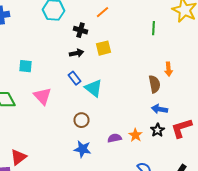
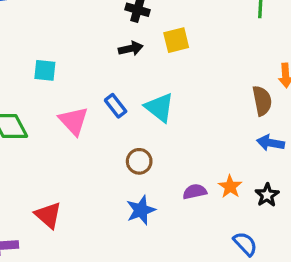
blue rectangle: (74, 78) -> (116, 106), moved
black star: (158, 130) -> (267, 195), moved
blue star: (82, 149) -> (141, 210), turned -30
red triangle: (18, 157) -> (48, 215), moved, turned -42

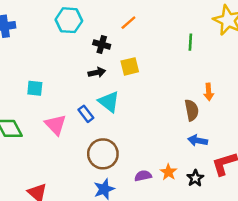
cyan triangle: (159, 107) -> (109, 102), moved
brown circle: (139, 161) -> (103, 154), size x1.6

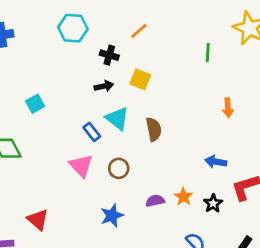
yellow square: (130, 66) -> (140, 79), turned 36
cyan square: (35, 88) -> (35, 104), turned -35
brown semicircle: (192, 110) -> (154, 129), moved
pink triangle: (56, 125) -> (81, 166), moved
brown circle: (103, 154) -> (119, 168), moved, size x0.6

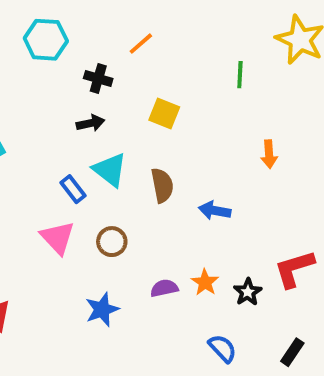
yellow square: (140, 79) -> (164, 113), moved
blue arrow: (216, 162) -> (215, 211), moved

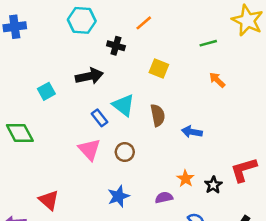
green line: (240, 75) -> (208, 43), turned 72
black arrow: (90, 123) -> (89, 76), moved, size x1.5
orange arrow: (269, 154) -> (217, 80), moved, turned 138
purple semicircle: (164, 288) -> (164, 198), moved

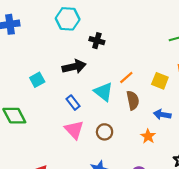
orange line: (144, 23) -> (126, 78), moved
yellow square: (159, 69) -> (160, 81), moved
blue rectangle: (99, 118) -> (73, 103), moved
orange star: (185, 179) -> (148, 136), moved

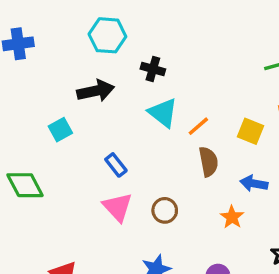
black arrow: (74, 67) -> (96, 91), moved
cyan triangle: (103, 92) -> (163, 113), moved

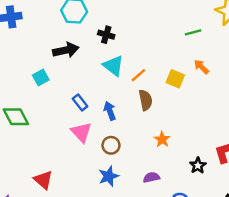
blue arrow: (254, 183) -> (110, 111), moved, turned 60
brown circle: (165, 210) -> (111, 145), moved

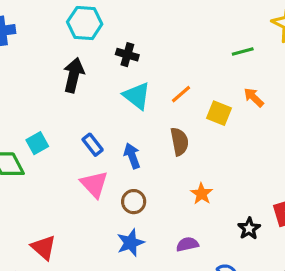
black arrow: (66, 50) -> (74, 75), turned -65
orange line: (138, 75) -> (181, 94), moved
cyan square: (41, 78) -> (37, 143), moved

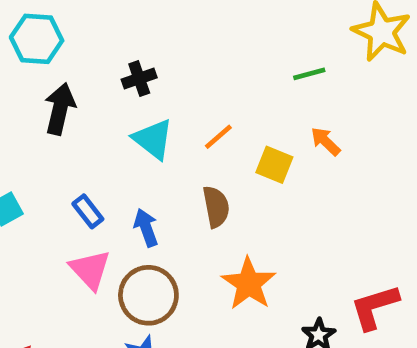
cyan hexagon: (85, 23) -> (37, 39), moved
black cross: (127, 55) -> (139, 78), turned -35
orange star: (202, 194) -> (249, 284), size x1.6
brown circle: (134, 202) -> (148, 295), size x1.6

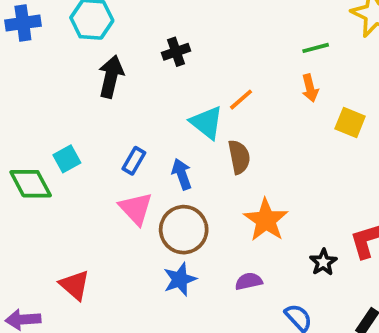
cyan triangle: (153, 139) -> (207, 123), moved
orange arrow: (326, 141) -> (310, 88), moved, turned -148
yellow square: (274, 165) -> (350, 123), moved
blue rectangle: (88, 211) -> (134, 161), turned 68

